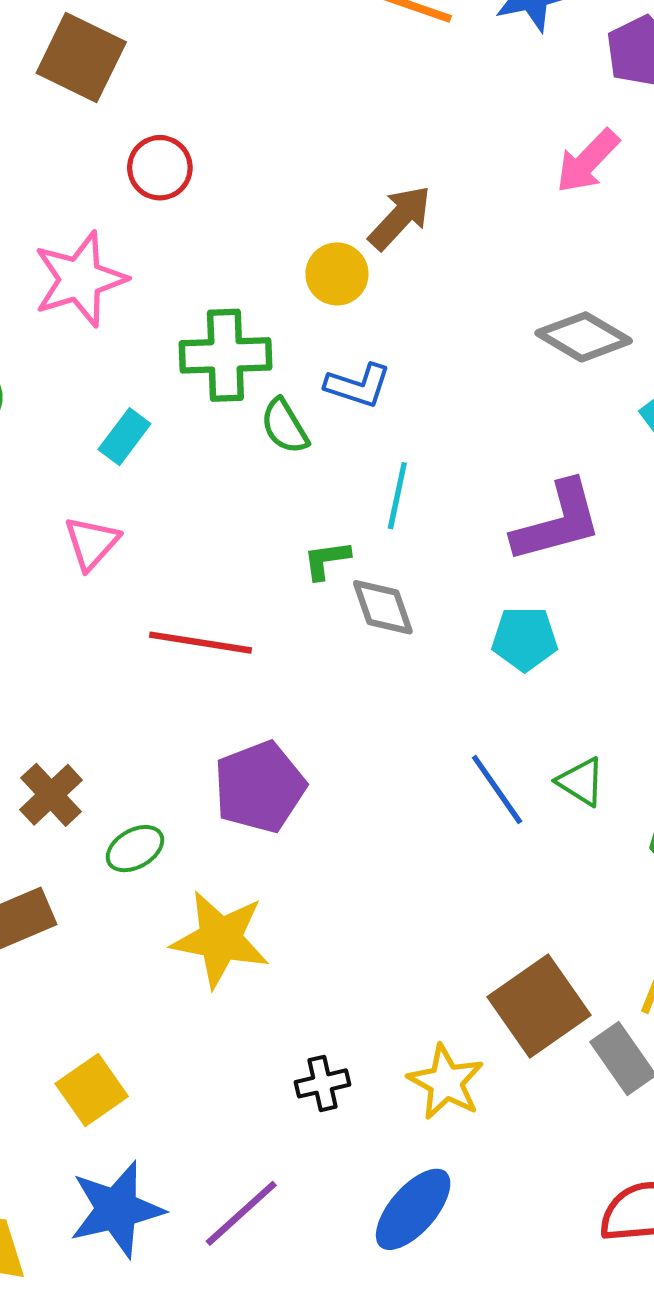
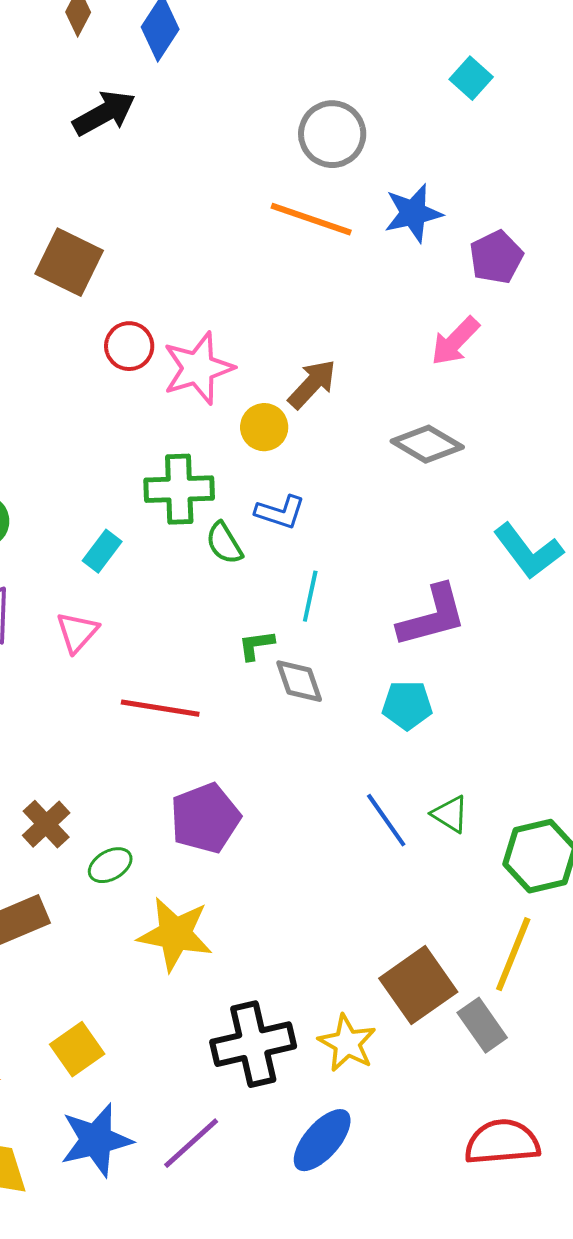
pink star: (80, 279) -> (198, 368), moved
gray diamond: (584, 337) -> (427, 444), moved
black cross: (323, 1083) -> (253, 1044), size x2.0

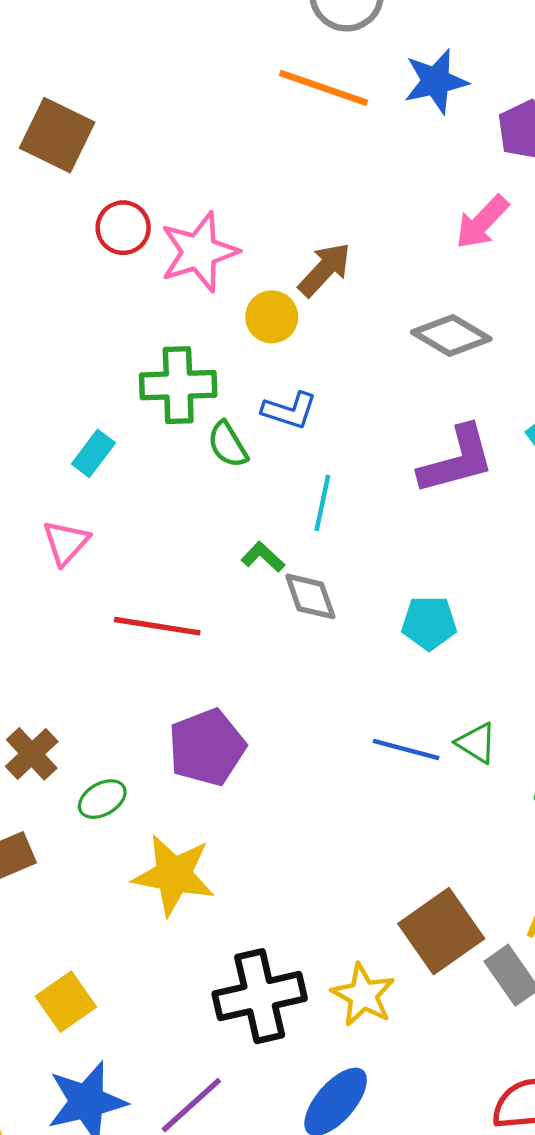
purple L-shape: (432, 616) -> (457, 460), moved
green L-shape: (256, 645) -> (263, 557), turned 51
blue line: (386, 820) -> (406, 750), turned -40

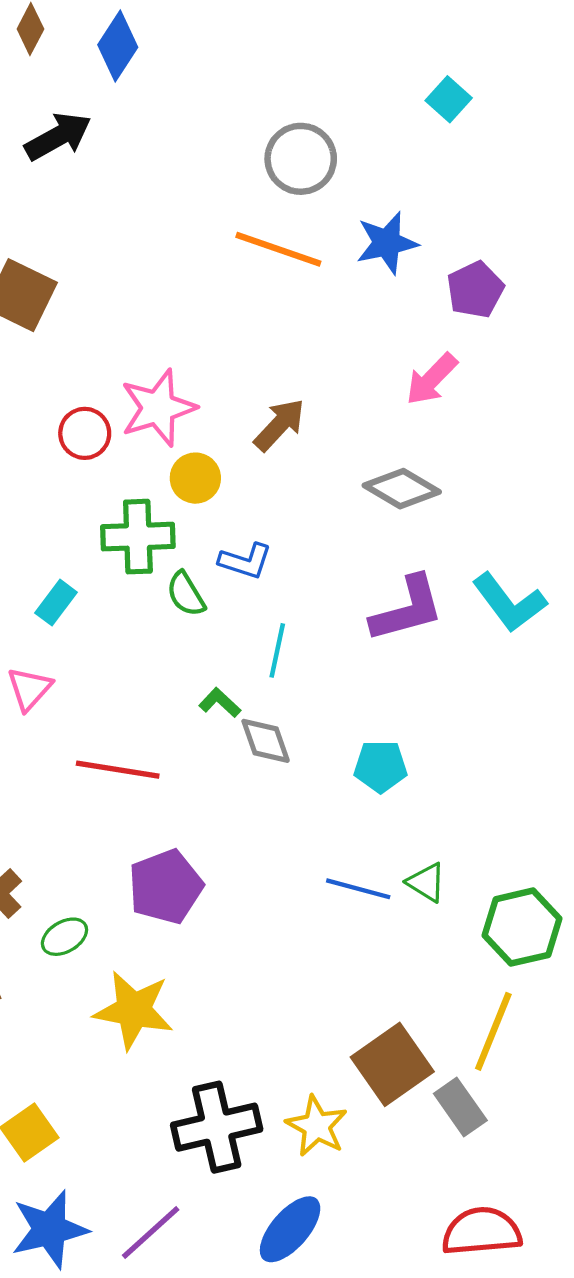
red circle: (123, 228) -> (85, 433), moved
yellow circle: (272, 317) -> (195, 478), moved

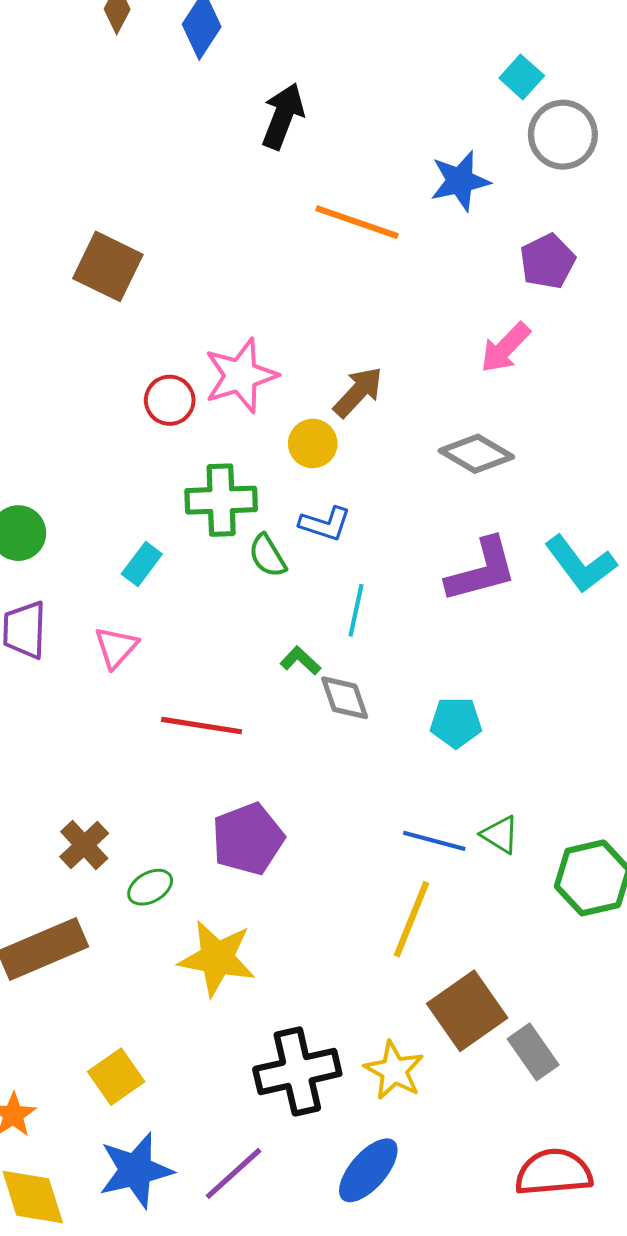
black arrow: (58, 136) -> (283, 116), moved, turned -40
gray circle: (301, 159) -> (563, 135), moved
blue star: (387, 243) -> (460, 181), moved
yellow circle: (195, 478) -> (313, 443), moved
yellow line: (493, 1031) -> (412, 919), moved

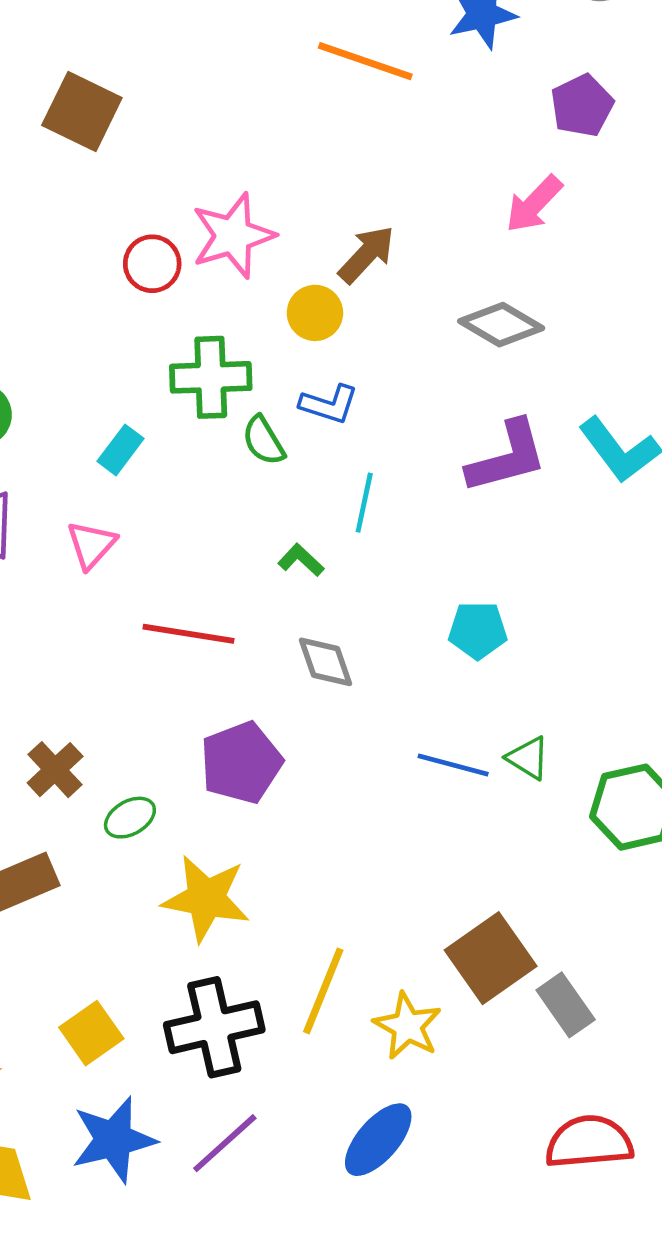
gray diamond: (345, 698) -> (326, 662), moved
yellow line: (412, 919) -> (323, 991), moved
black cross: (297, 1071) -> (214, 1027), moved

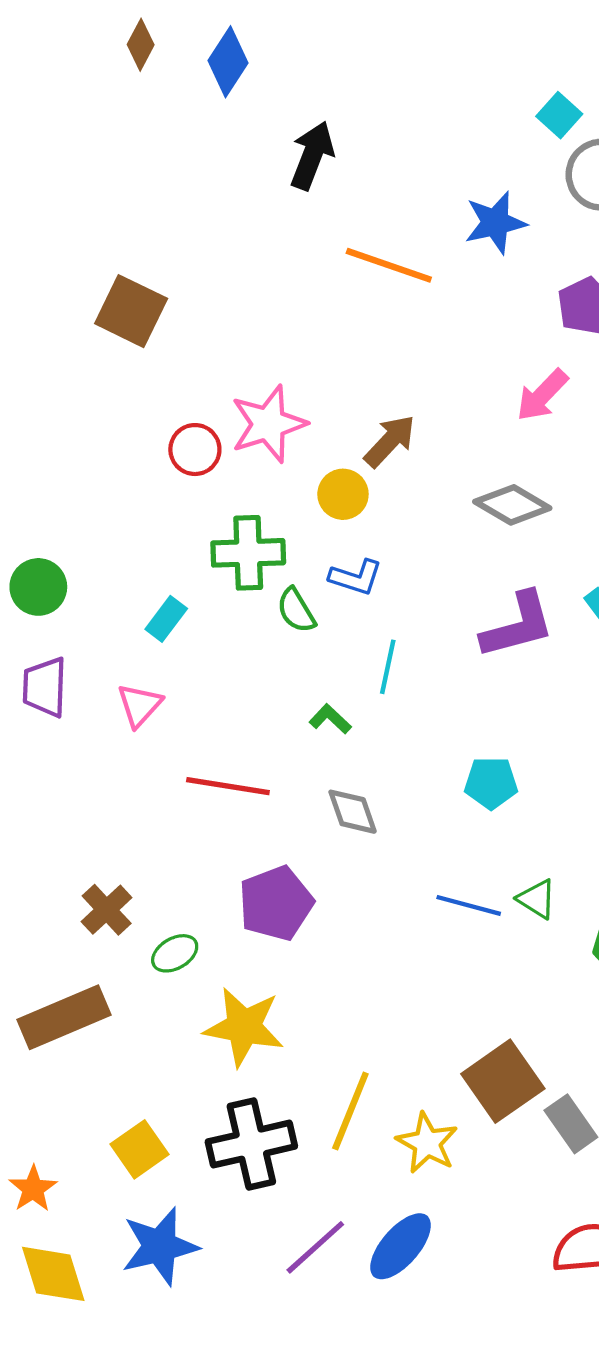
purple line: (225, 1143) -> (315, 1247), moved

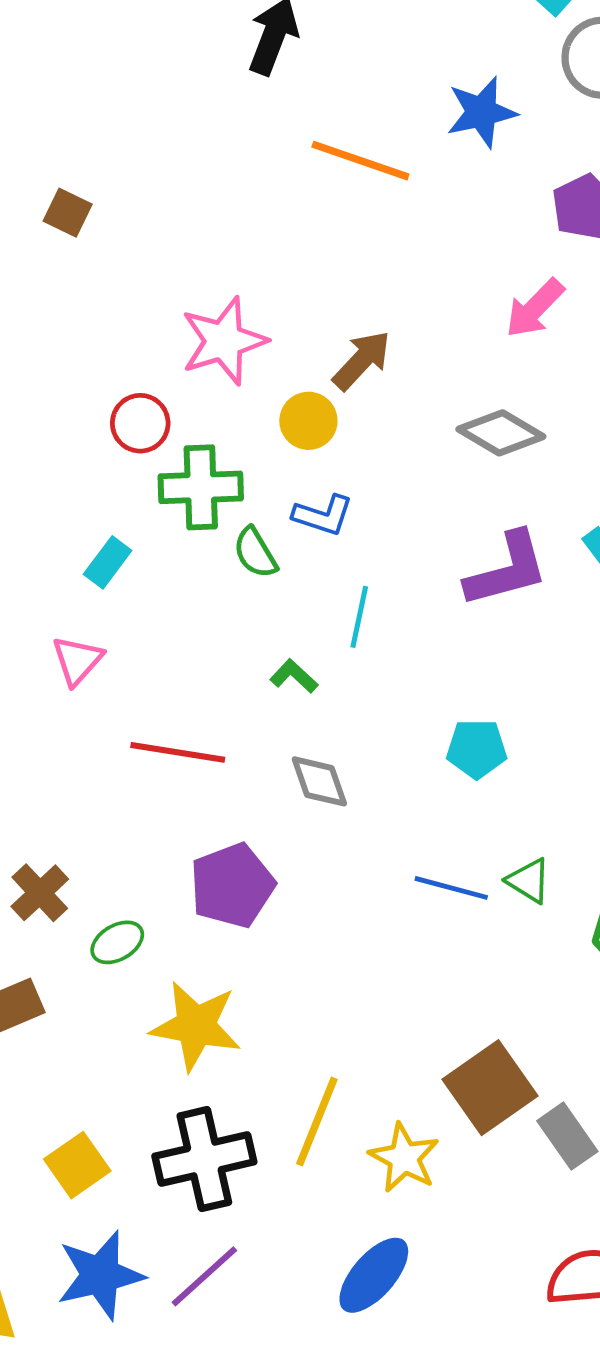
brown square: (131, 311) -> (68, 213), size x0.6
red circle: (195, 450) -> (140, 423), moved
purple line: (315, 1247) -> (204, 1276), moved

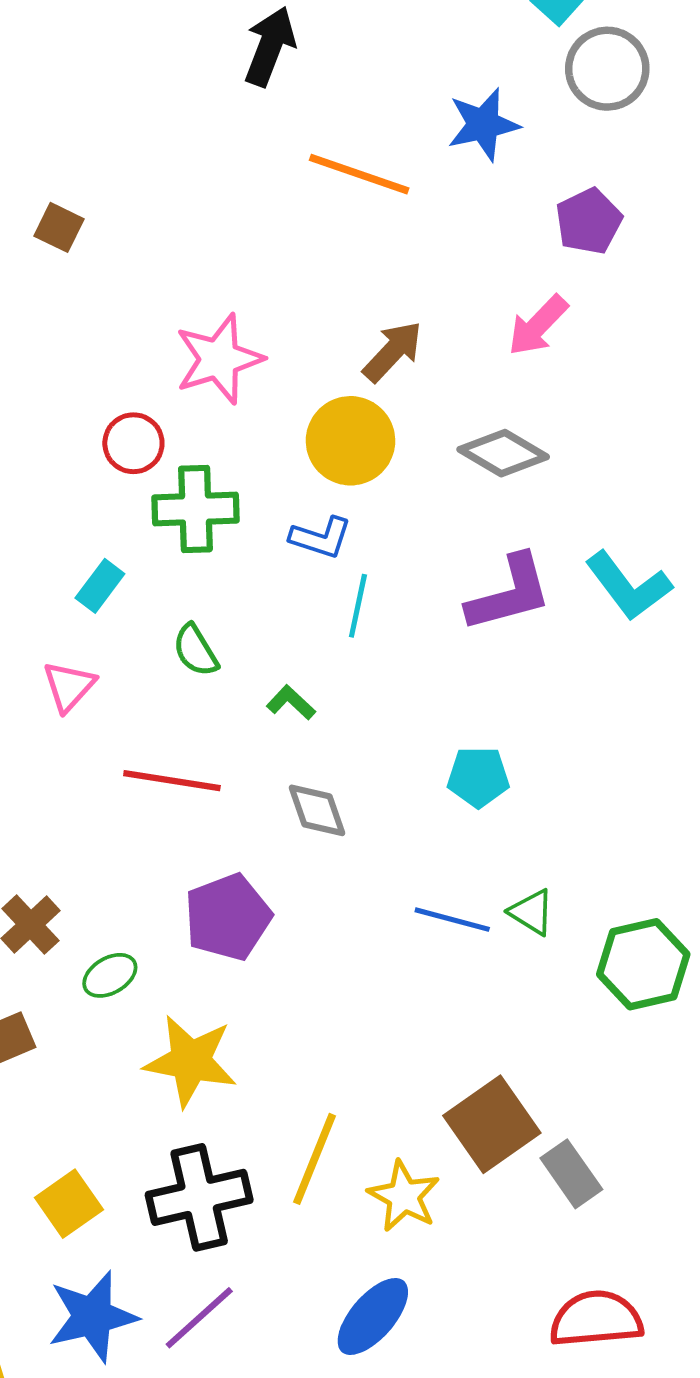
brown arrow: (362, 360) -> (393, 351), moved
yellow circle: (308, 421) -> (351, 441), moved, size x1.5
green semicircle: (255, 553) -> (195, 650), moved
cyan line: (359, 617) -> (358, 606), moved

